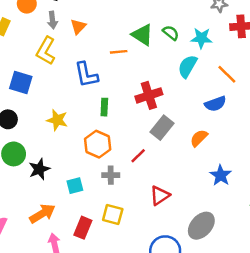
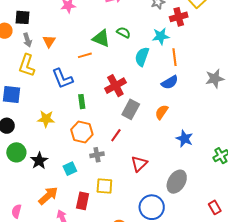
cyan star: (201, 38) -> (161, 36), moved
orange line: (227, 74) -> (174, 57), turned 48

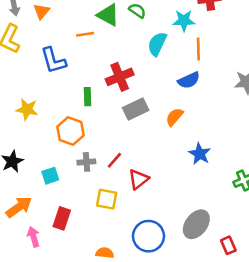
green rectangle: (82, 102) -> (88, 97), moved
gray rectangle: (131, 109) -> (136, 109), turned 30
red line: (116, 135) -> (114, 160), moved
gray ellipse: (177, 182) -> (196, 224), moved
yellow square: (104, 186) -> (107, 199), moved

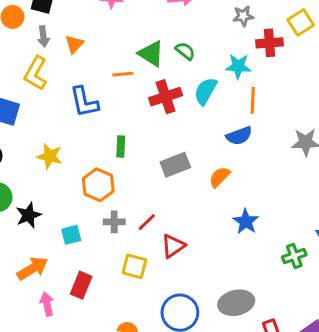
red cross: (120, 77) -> (166, 97), moved
gray ellipse: (196, 224) -> (236, 303), turned 36

